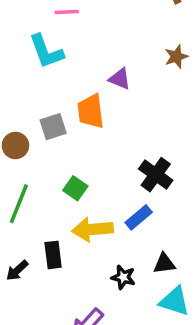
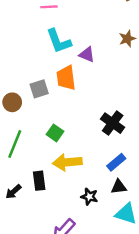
cyan L-shape: (46, 51) -> (59, 41), moved
blue rectangle: (139, 217) -> (116, 162), moved

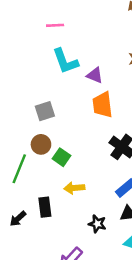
orange trapezoid: (66, 78) -> (102, 105), moved
brown circle: (12, 102) -> (41, 144), moved
yellow arrow: (67, 162) -> (74, 188), size x0.7

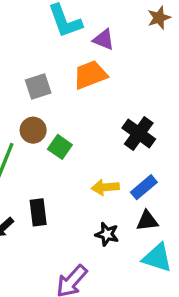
orange trapezoid: (102, 105) -> (90, 75), moved, turned 76
yellow arrow: (74, 188) -> (105, 187), moved

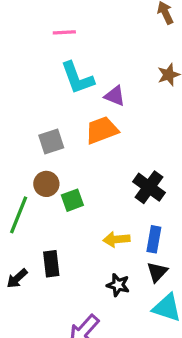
green square: (60, 147) -> (72, 200), turned 35
blue rectangle: (144, 187) -> (154, 239), turned -40
black triangle: (147, 221) -> (157, 272), turned -40

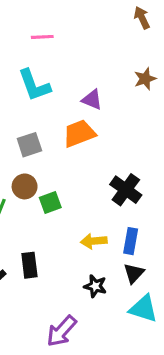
cyan L-shape: (77, 78) -> (34, 85), moved

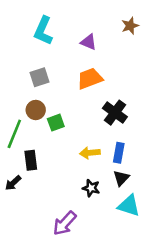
cyan L-shape: (34, 85) -> (43, 31), turned 44
orange trapezoid: (79, 133) -> (90, 79), moved
black rectangle: (29, 265) -> (31, 160), moved

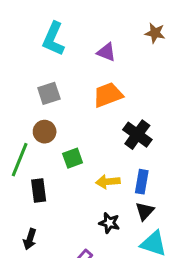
brown star: (130, 26) -> (155, 33), turned 30
green square: (56, 123) -> (73, 158), moved
black arrow: (13, 183) -> (30, 239), moved, turned -30

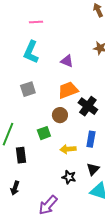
brown circle: (45, 132) -> (60, 115), moved
black cross: (137, 135) -> (88, 106), moved
blue rectangle: (142, 182) -> (91, 139), moved

